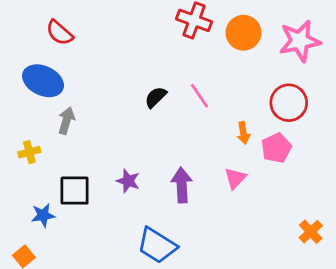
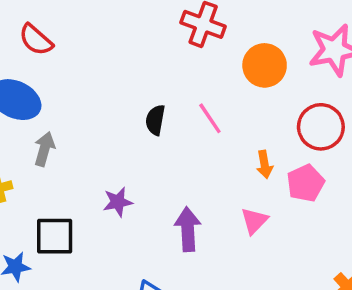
orange circle: (243, 33) -> (265, 65), moved
black semicircle: (156, 97) -> (155, 120), turned -35
purple star: (128, 181) -> (118, 202), moved, turned -30

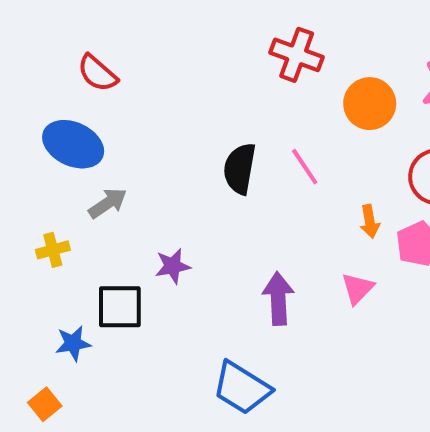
black semicircle: (155, 120) -> (240, 169), size x1.4
gray arrow: (44, 149) -> (108, 203), turned 40
purple star: (118, 202) -> (173, 266), moved

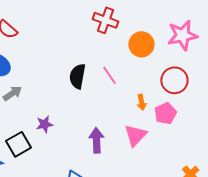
pink triangle: (357, 288) -> (135, 135), size x1.4
black square: (120, 307) -> (18, 144), turned -30

